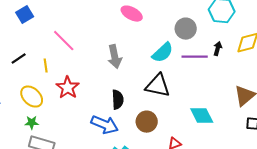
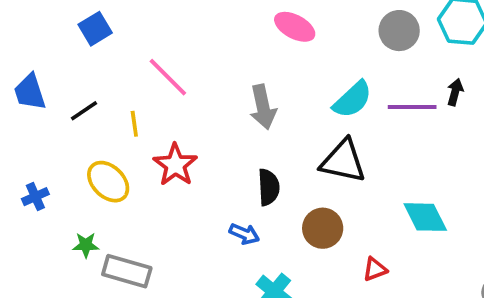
gray circle: (186, 29) -> (399, 31), moved
green star: (32, 123) -> (86, 245), moved
blue arrow: (105, 125) -> (244, 234), size x0.6

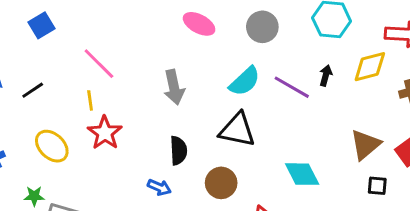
gray circle: (399, 31) -> (262, 27), moved
purple line: (412, 107) -> (292, 87), turned 30
yellow line: (134, 124) -> (90, 100), moved

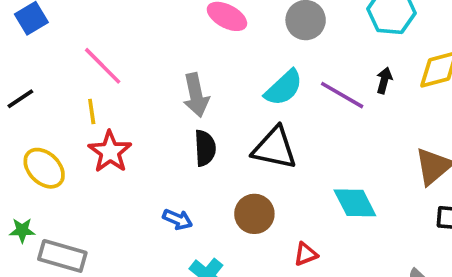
black semicircle: (178, 151) -> (205, 148), moved

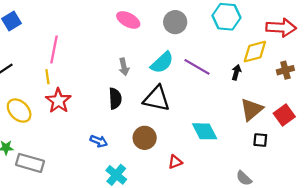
pink line: (103, 66) -> (54, 49), turned 56
black arrow: (384, 80) -> (236, 72), moved
gray arrow: (196, 95) -> (124, 67), moved, size x0.7

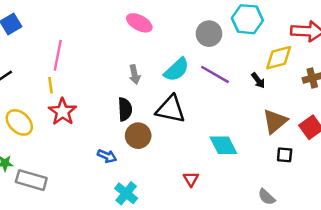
gray circle: (175, 22) -> (209, 34), moved
black arrow: (236, 72) -> (258, 80), turned 128
brown circle: (145, 138) -> (138, 136), moved
red triangle: (175, 162) -> (191, 179), turned -40

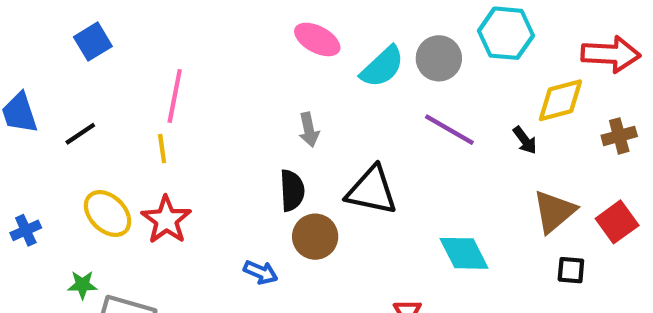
cyan semicircle: (177, 70) -> (382, 67), moved
red star: (63, 112) -> (166, 220), moved

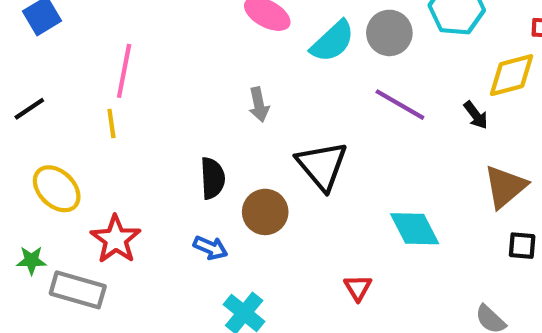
black semicircle: (292, 190) -> (213, 178), moved
black triangle: (372, 190) -> (322, 166), turned 38
red star: (166, 220) -> (116, 239), moved

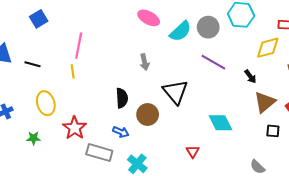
black line: (29, 109) -> (32, 64), turned 49
black arrow: (476, 115) -> (250, 76), moved
yellow ellipse: (57, 189) -> (46, 103), turned 30
gray rectangle: (78, 290) -> (99, 153), moved

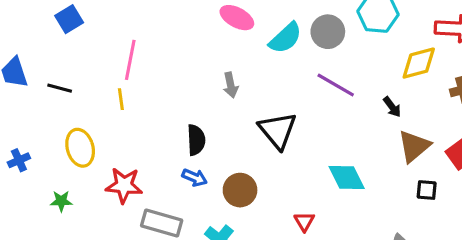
brown circle: (148, 114) -> (240, 190), moved
red star: (75, 128) -> (124, 185), turned -30
blue arrow: (121, 132) -> (195, 178), moved

